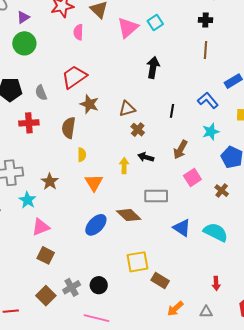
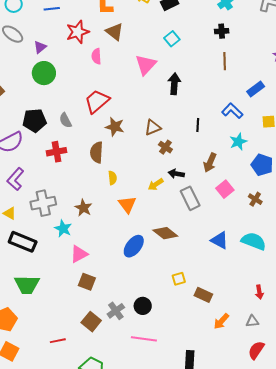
pink triangle: (128, 28) -> (146, 65), moved
yellow arrow: (124, 166) -> (156, 184), turned -119
gray rectangle: (156, 196) -> (190, 198), moved, turned 70
yellow square: (137, 262) -> (179, 279), size x0.6

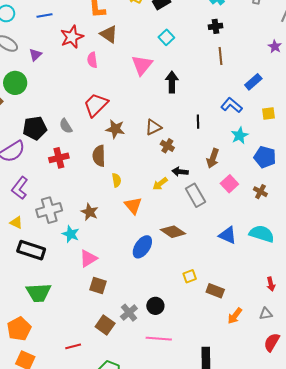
green circle: (44, 73) -> (15, 83), moved

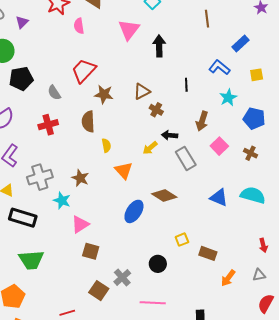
black pentagon: (35, 128) -> (21, 79), moved
black circle: (155, 306) -> (158, 264), moved

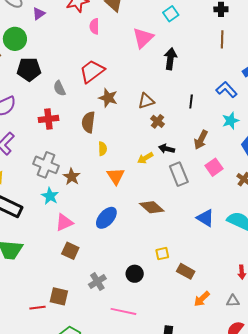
gray cross: (40, 177) -> (46, 165), moved, turned 30
blue ellipse: (134, 211) -> (106, 218), moved
brown square: (99, 291) -> (59, 296), moved, turned -30

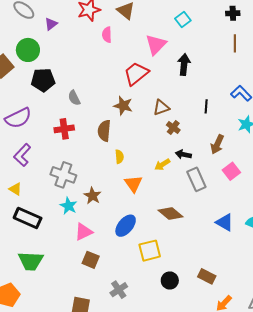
red trapezoid: (92, 71) -> (136, 74), moved
brown star: (72, 177) -> (92, 196), moved
yellow square: (162, 254) -> (150, 251), moved, size x1.6
black circle: (135, 274) -> (170, 280), moved

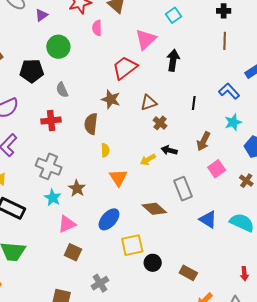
green circle: (28, 50) -> (58, 47), moved
gray rectangle: (196, 179) -> (183, 189), moved
black circle: (170, 280) -> (153, 263), moved

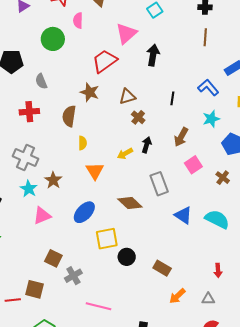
green circle: (58, 47) -> (53, 39), moved
black arrow: (169, 150) -> (147, 145), turned 91
brown square: (73, 252) -> (53, 258), moved

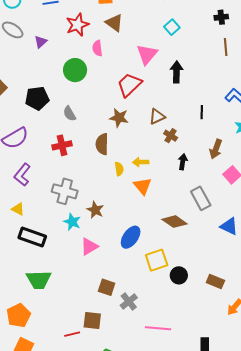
yellow arrow: (125, 154) -> (141, 162), moved, turned 35
orange triangle: (95, 171) -> (143, 186), moved

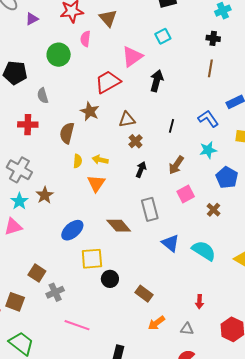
pink triangle: (89, 246) -> (13, 227), moved

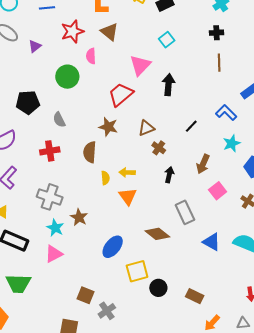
black line: (172, 126) -> (191, 126), turned 40

